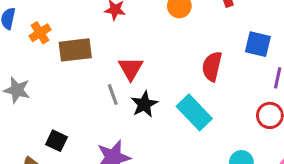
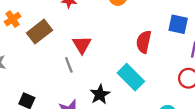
brown rectangle: (75, 50) -> (40, 32), turned -30
black star: (144, 104) -> (100, 94), moved

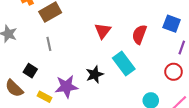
red triangle: (82, 45) -> (103, 31), moved
gray line: (69, 65) -> (49, 44), moved

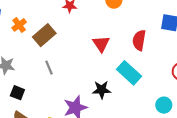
black square: (30, 71) -> (17, 93), moved
black star: (95, 74) -> (102, 90), turned 30

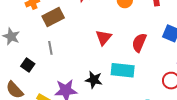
cyan rectangle: (129, 73) -> (123, 70), turned -50
black square: (17, 93) -> (28, 65), moved

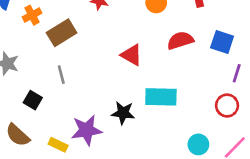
red triangle: (104, 37) -> (132, 55), turned -36
red semicircle: (139, 43) -> (180, 40), moved, turned 54

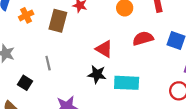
brown rectangle: (62, 33) -> (58, 21), moved, turned -45
black star: (123, 113) -> (97, 74), moved

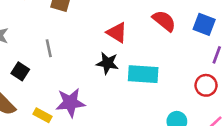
red semicircle: (143, 38) -> (164, 21), turned 54

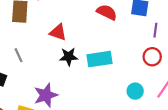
red triangle: (117, 33) -> (58, 32), moved

